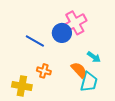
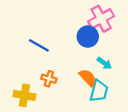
pink cross: (75, 23) -> (101, 19), moved
blue circle: (62, 33) -> (88, 37), moved

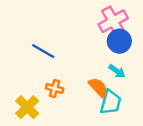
blue circle: (88, 37) -> (119, 41), moved
yellow cross: (24, 95) -> (27, 107), turned 35

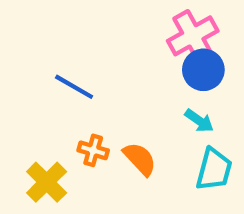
orange semicircle: (98, 87) -> (140, 159), moved
cyan trapezoid: (111, 102) -> (214, 169), moved

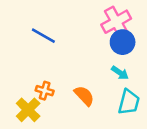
blue line: (74, 87) -> (43, 36), moved
orange cross: (93, 150) -> (45, 91), moved

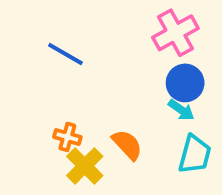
blue circle: (123, 42) -> (185, 83), moved
yellow cross: (28, 110) -> (85, 166), moved

